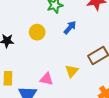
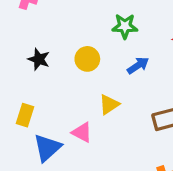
yellow triangle: (72, 71) -> (109, 104), moved

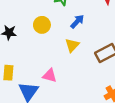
yellow triangle: (109, 104) -> (72, 45), moved

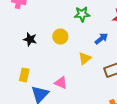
blue arrow: (77, 21) -> (101, 39), moved

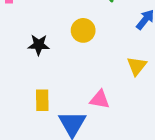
yellow triangle: (85, 58) -> (137, 66), moved

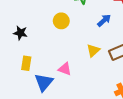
black star: (39, 45) -> (20, 33), moved

